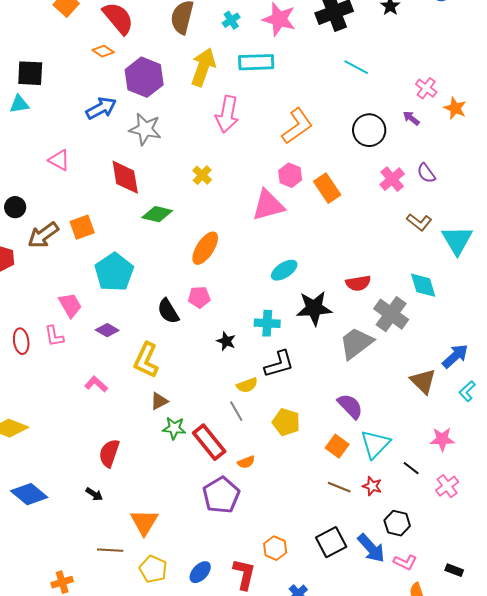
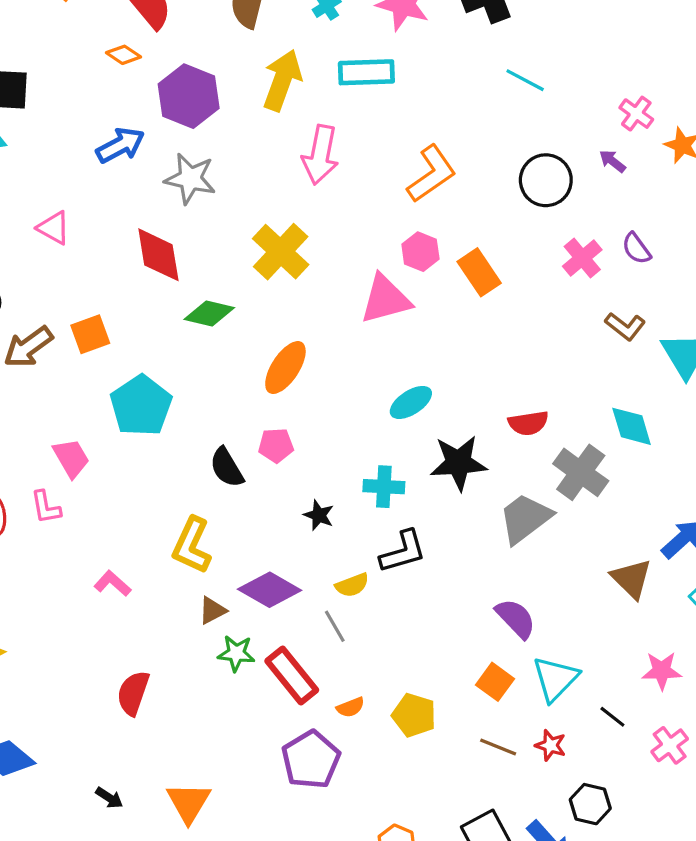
yellow cross: (202, 175) -> (281, 252), size x1.8
purple diamond: (107, 330) -> (270, 590), moved, size x1.6
yellow pentagon: (286, 422) -> (414, 715), moved
black arrow: (94, 494) -> (109, 798), moved

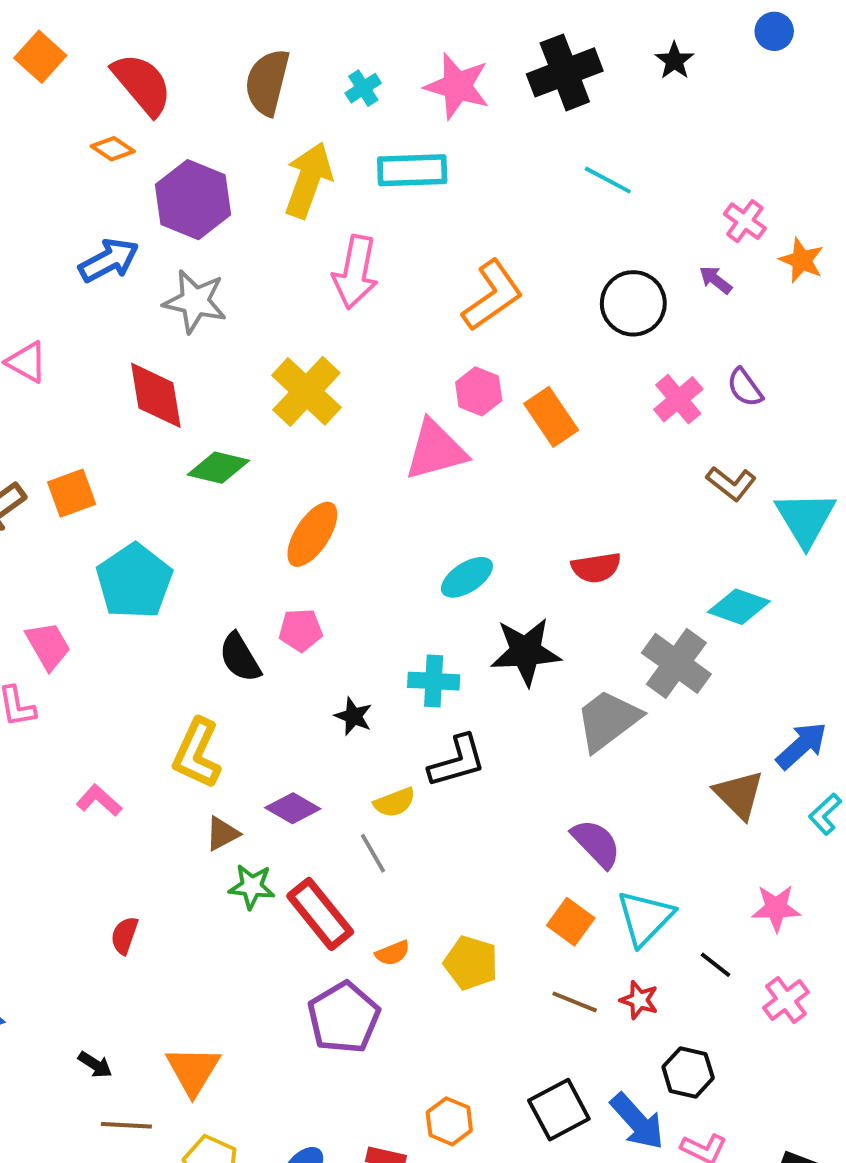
red semicircle: (528, 423) -> (596, 568), moved
cyan diamond: (632, 426) -> (739, 607), turned -54
purple diamond: (270, 590) -> (293, 808), size x0.7
red semicircle: (133, 693) -> (124, 935), size x0.7

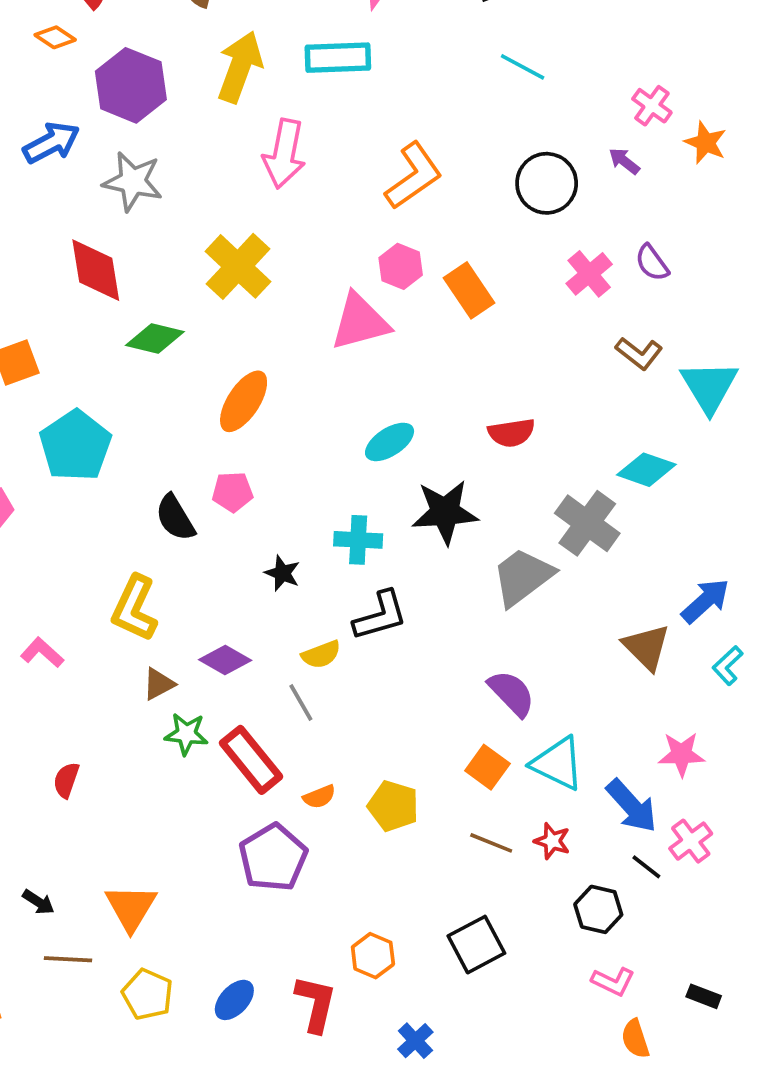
cyan triangle: (645, 918) -> (558, 763), turned -48
black line: (715, 965) -> (646, 867), moved
blue arrow: (637, 1121) -> (632, 806), moved

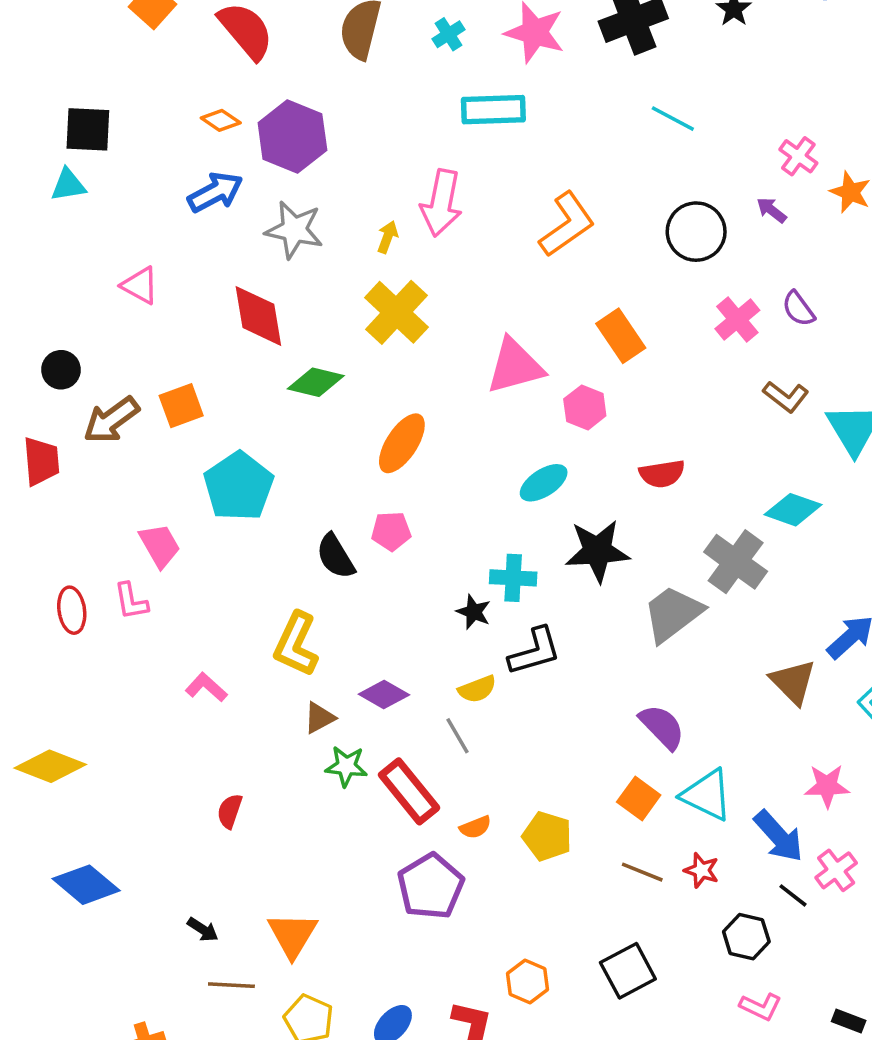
orange diamond: (55, 37) -> (221, 120), moved
yellow arrow: (240, 67) -> (388, 237), moved, size x0.5
pink hexagon: (401, 266) -> (585, 407), moved
black star: (282, 573) -> (474, 612), moved

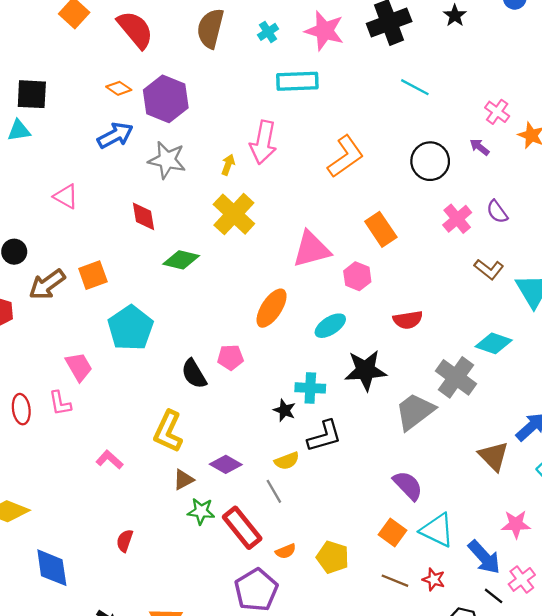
red diamond: (258, 316) -> (143, 216), size x0.7
orange ellipse: (402, 443) -> (272, 308), moved
blue diamond: (86, 885) -> (52, 568), moved, turned 42

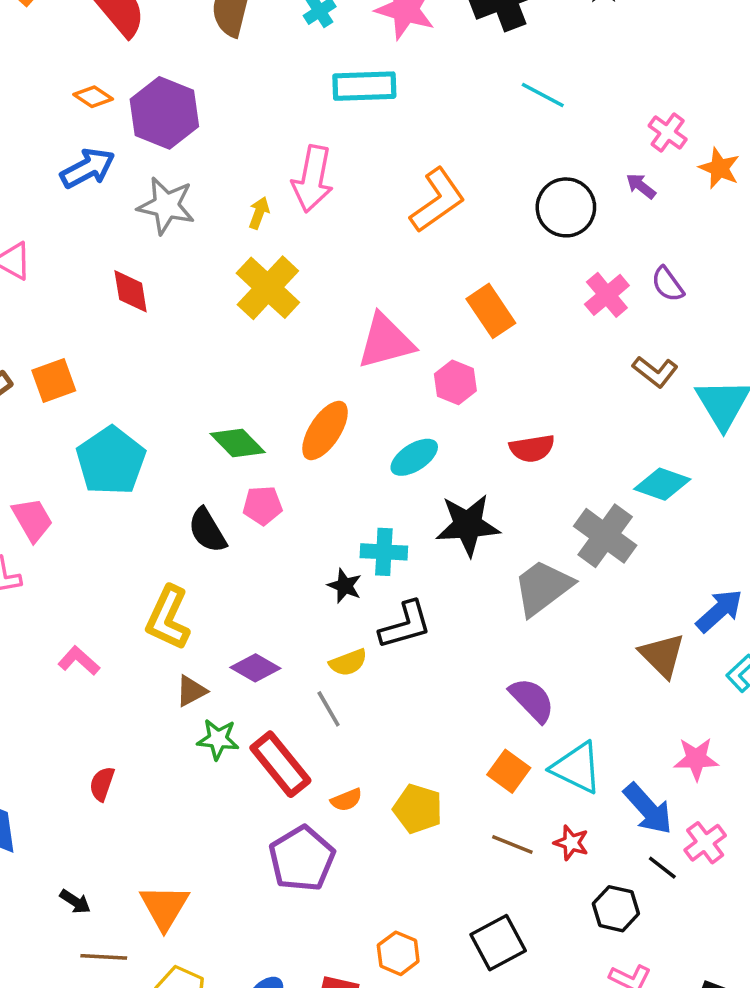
green diamond: (181, 260) -> (238, 443), moved, turned 32

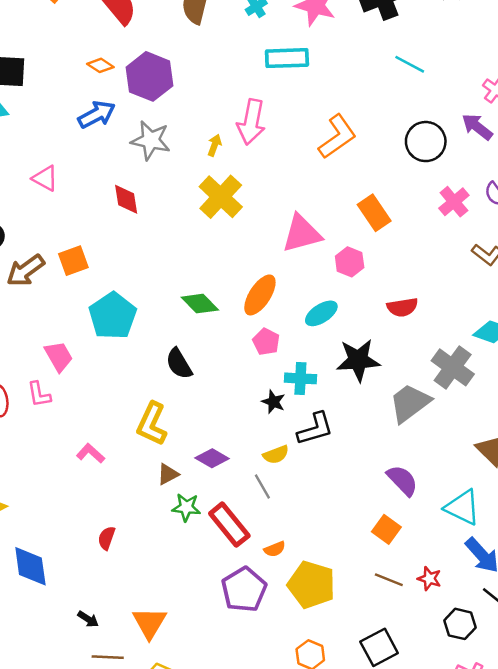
purple arrow: (641, 186) -> (477, 127), size x1.5
pink pentagon: (263, 505) -> (266, 342), moved, turned 30
cyan triangle: (577, 768) -> (463, 507), moved
yellow pentagon: (418, 809) -> (312, 585), moved, size x1.4

